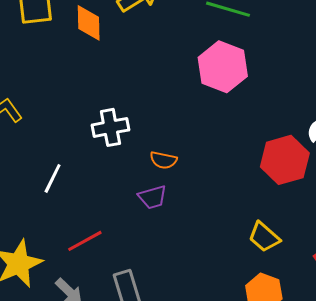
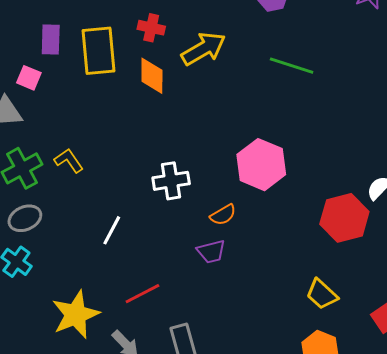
pink hexagon: (223, 67) -> (261, 165), moved
orange semicircle: (163, 160) -> (223, 215), turned -44

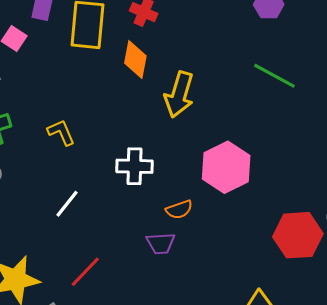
yellow arrow: (203, 49) -> (179, 95), moved, turned 126
yellow L-shape: (69, 161) -> (61, 132), moved
red line: (142, 294) -> (85, 272), turned -30

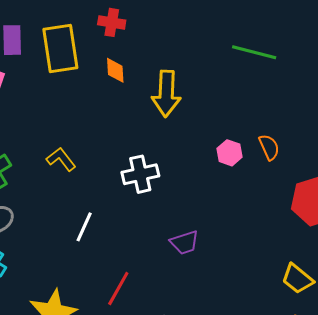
orange diamond: (135, 59) -> (115, 70), size x0.7
pink hexagon: (226, 167) -> (229, 153), size x0.5
orange semicircle: (179, 209) -> (269, 147), moved, turned -80

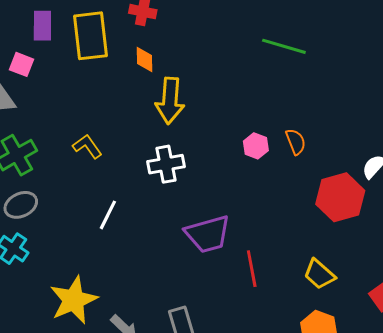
yellow arrow: (166, 94) -> (170, 101), moved
purple trapezoid: (185, 243) -> (208, 234), size x1.6
red line: (118, 288) -> (252, 269), moved, turned -42

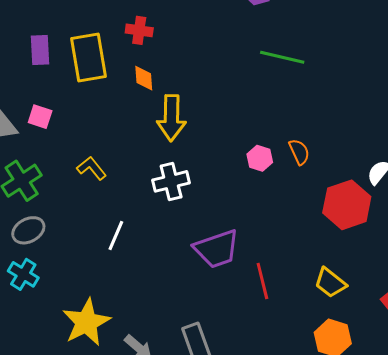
pink square: (22, 64) -> (40, 117), moved

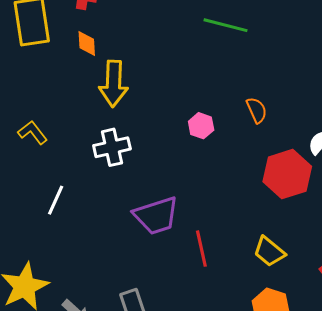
orange semicircle: (299, 152) -> (257, 110), moved

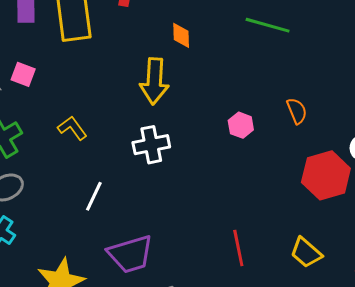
orange diamond: (87, 44) -> (181, 35), moved
purple trapezoid: (156, 216) -> (130, 254), moved

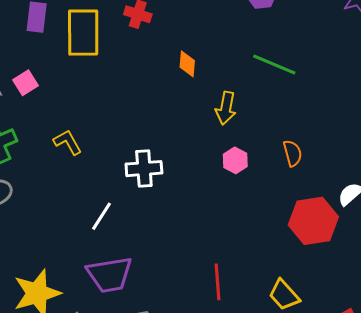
pink square: (23, 74) -> (26, 83), turned 30
yellow arrow: (154, 81) -> (226, 108), moved, size x0.7
white line: (94, 196) -> (101, 216), moved

